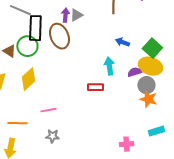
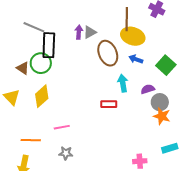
brown ellipse: (59, 36) -> (108, 53), moved
yellow ellipse: (150, 66) -> (133, 36), moved

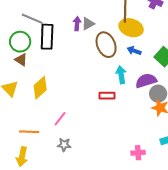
green circle: (41, 63) -> (20, 42), moved
purple semicircle: (148, 89) -> (146, 81), size x1.5
pink line: (62, 127) -> (60, 119), turned -42

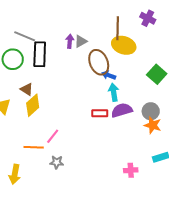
blue arrow: (134, 51) -> (109, 75), moved
brown triangle: (21, 60) -> (27, 89), moved
purple semicircle: (146, 81) -> (122, 110), moved
orange line: (29, 132) -> (34, 147), moved

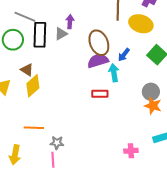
gray triangle: (81, 41) -> (61, 34), moved
yellow ellipse: (124, 45) -> (141, 24), moved
blue arrow: (109, 75) -> (124, 55), moved, turned -72
purple semicircle: (122, 110) -> (98, 61), moved
pink line: (53, 136) -> (53, 160), moved, turned -42

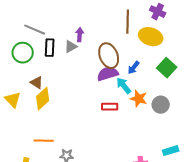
black rectangle: (40, 35) -> (50, 48), size x0.7
cyan arrow: (114, 73) -> (124, 86), turned -30
orange star: (153, 106) -> (139, 99), moved

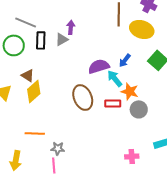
brown ellipse: (109, 56) -> (83, 97), moved
gray circle: (161, 105) -> (139, 109), moved
red rectangle: (110, 107) -> (113, 103), moved

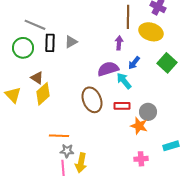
purple arrow: (71, 27) -> (119, 43), moved
orange star: (130, 91) -> (139, 126), moved
orange line: (35, 133) -> (59, 136), moved
yellow arrow: (16, 160) -> (81, 163), moved

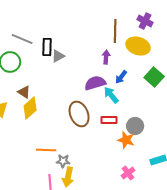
black rectangle: (50, 43) -> (47, 47), moved
gray star: (67, 151) -> (63, 161), moved
pink cross: (141, 159) -> (128, 173), turned -32

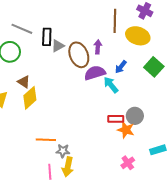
purple arrow: (106, 57) -> (98, 47), moved
brown ellipse: (79, 114) -> (79, 55), moved
red rectangle: (109, 120) -> (116, 119), moved

